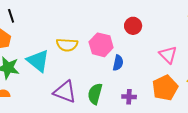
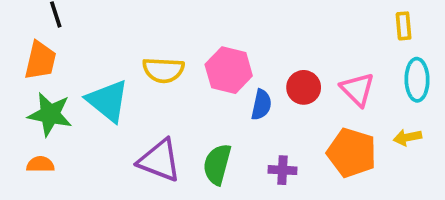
red circle: (133, 26) -> (304, 87), moved
orange pentagon: (165, 88) -> (352, 153), turned -30

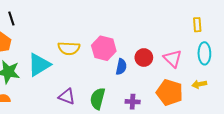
cyan triangle: (108, 101) -> (39, 65), turned 50
purple triangle: (160, 160) -> (67, 97), size x0.7

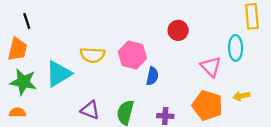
yellow rectangle: (197, 25) -> (252, 16), moved, size x1.5
cyan ellipse: (204, 53) -> (236, 48), moved
red circle: (144, 58) -> (178, 30), moved

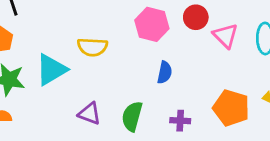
pink hexagon: (132, 55) -> (152, 24), moved
pink triangle: (211, 67) -> (226, 36), moved

